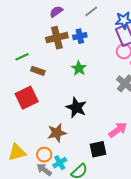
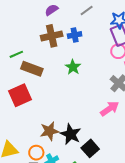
brown rectangle: (38, 71) -> (32, 69), size x1.5
black star: (76, 107) -> (71, 134), moved
pink arrow: (118, 130) -> (110, 109), moved
black square: (98, 149) -> (90, 148), turned -30

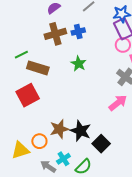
orange circle: (36, 153) -> (39, 141), moved

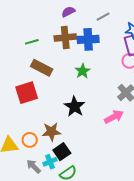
blue cross: (78, 32) -> (88, 39), size x1.5
green line: (21, 55) -> (32, 42), moved
black star: (81, 131) -> (75, 107), moved
black square: (101, 144) -> (62, 152), moved

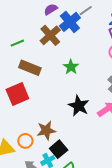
brown cross: (65, 38) -> (50, 35), turned -30
blue cross: (88, 39) -> (70, 22), moved, turned -30
black star: (75, 107) -> (79, 106), moved

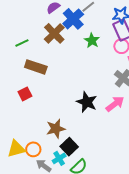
green star: (71, 67) -> (92, 40), moved
red square: (17, 94) -> (25, 94), size x0.6
orange circle: (25, 141) -> (33, 149), moved

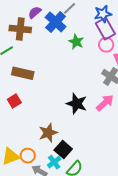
brown cross: (54, 33) -> (20, 29), moved, turned -35

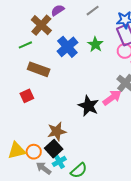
blue cross: (56, 22) -> (67, 47), moved
brown cross: (20, 29) -> (41, 25), turned 30
pink arrow: (105, 103) -> (112, 98), moved
black square: (63, 149) -> (54, 149), moved

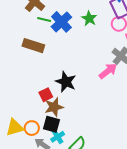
green line: (25, 45) -> (44, 19), moved, turned 40
red square: (27, 96) -> (46, 95), moved
black star: (88, 106) -> (66, 82), moved
black square: (54, 149) -> (52, 124), turned -30

